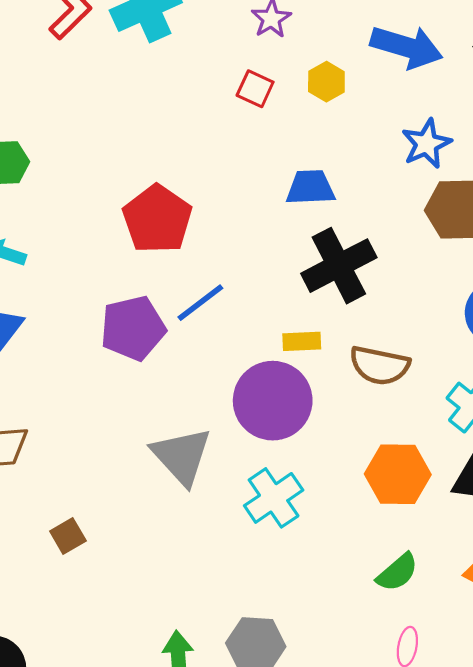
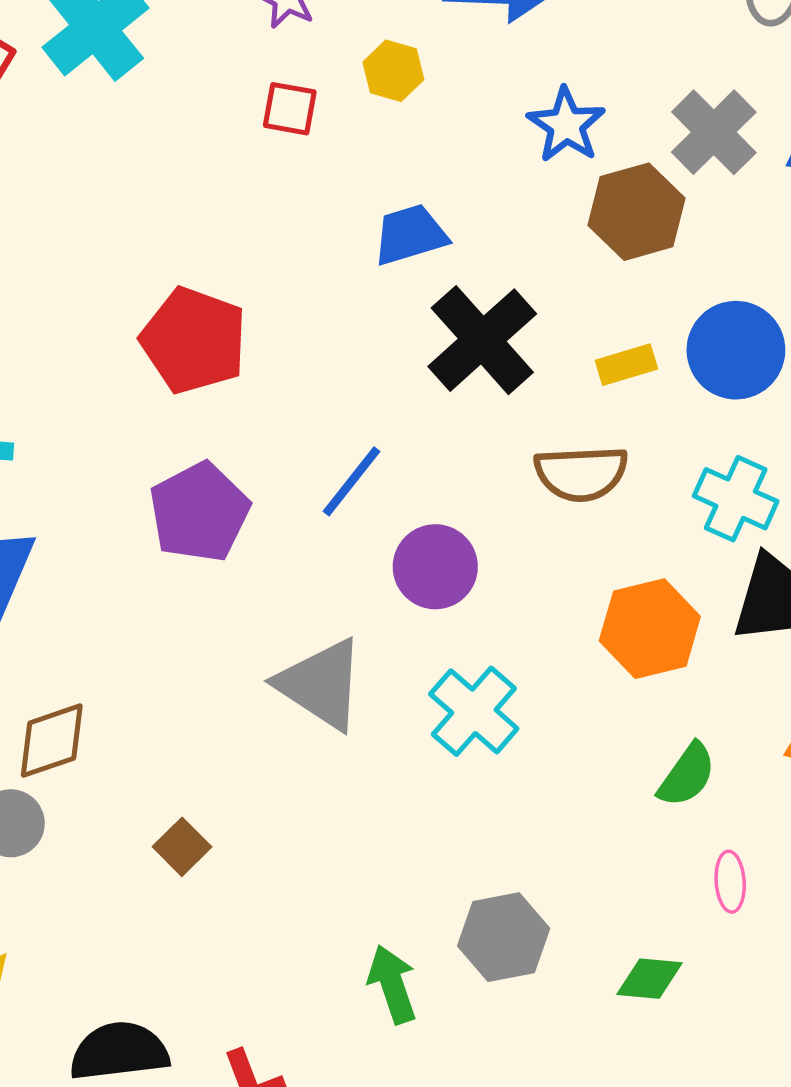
blue line: (200, 303) -> (351, 481), moved
yellow rectangle: (302, 341) -> (626, 365), moved
purple circle: (273, 401) -> (435, 567), size x0.7

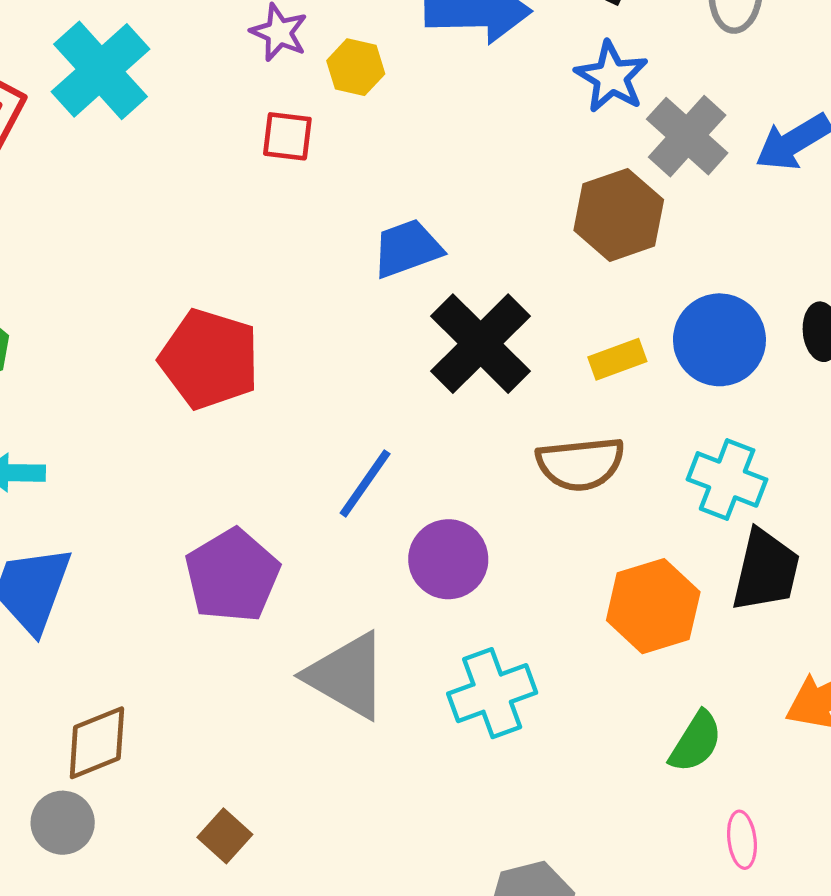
yellow hexagon: (393, 71) -> (356, 67), moved
blue star: (566, 125) -> (611, 77), moved
purple pentagon: (199, 512) -> (232, 576), moved
cyan cross: (474, 711) -> (492, 693), turned 32

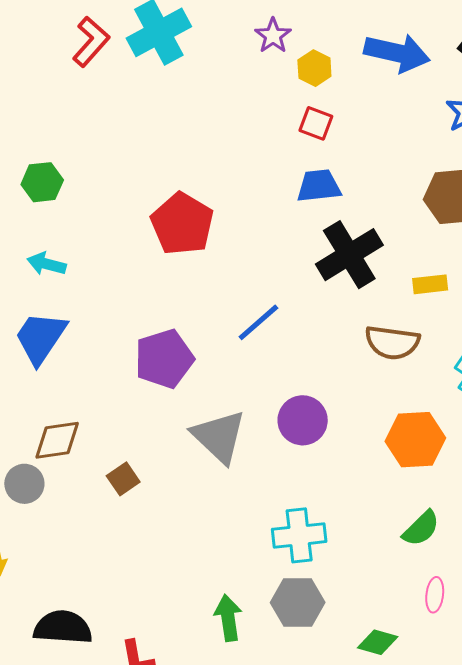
red square: (287, 136) -> (316, 123), moved
purple circle: (448, 559) -> (303, 420), moved
cyan cross: (492, 693) -> (299, 535), moved
brown square: (225, 836) -> (123, 479), moved

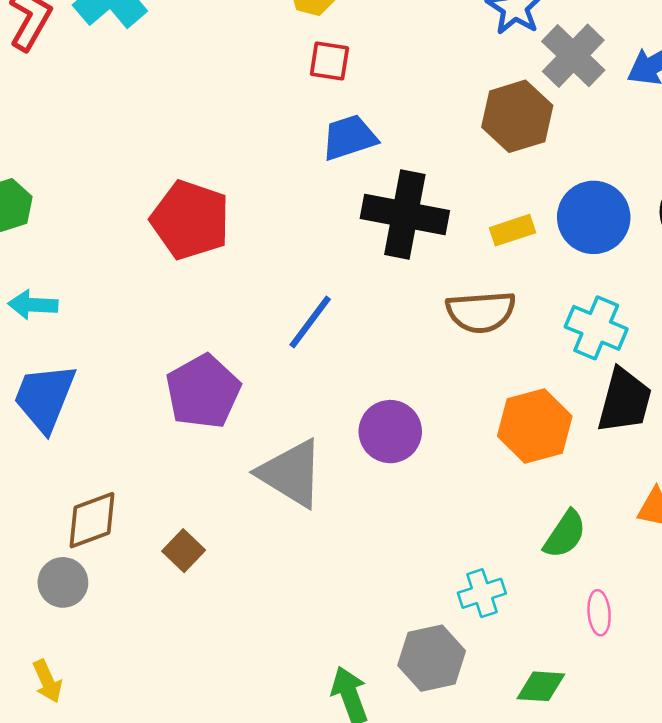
black cross: (349, 255) -> (405, 214), turned -36
cyan cross: (299, 535) -> (482, 593), moved, size x0.7

